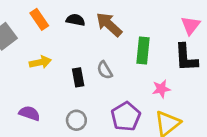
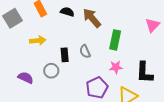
black L-shape: (186, 58) -> (144, 73), moved
pink star: (161, 89) -> (116, 67), moved
gray circle: (76, 120) -> (51, 71), moved

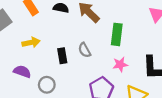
gray circle: (51, 71) -> (47, 85), moved
purple semicircle: (26, 78) -> (22, 71), moved

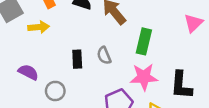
yellow arrow: (31, 42) -> (39, 27), moved
pink star: (120, 64) -> (144, 77), size x1.5

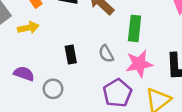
gray semicircle: (104, 55) -> (106, 54), moved

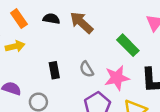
green rectangle: (135, 28) -> (128, 45), moved, turned -50

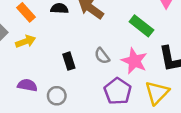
pink star: (117, 78) -> (134, 61), turned -30

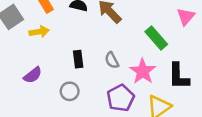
purple semicircle: (27, 85) -> (33, 75), turned 120
gray circle: (57, 96) -> (70, 91), moved

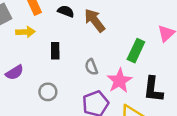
green rectangle: (156, 38) -> (136, 51), turned 60
black rectangle: (78, 59) -> (55, 51), moved

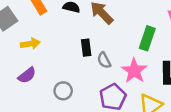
yellow arrow: (25, 32) -> (30, 44), moved
black rectangle: (55, 51) -> (86, 48), moved

